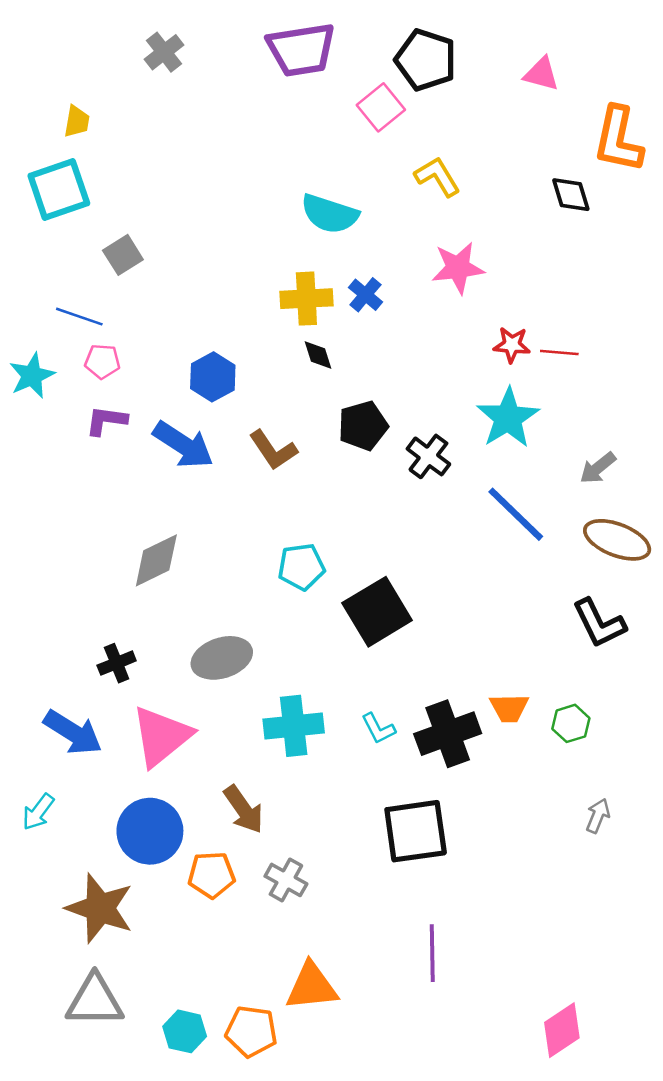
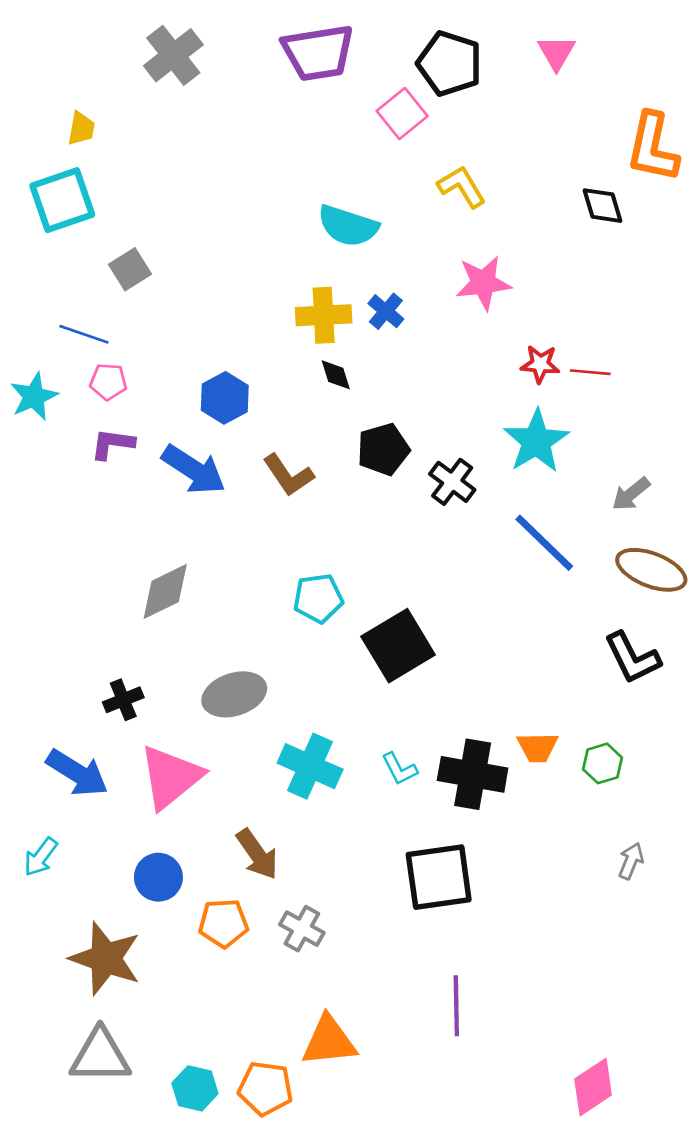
gray cross: (164, 52) -> (173, 55), size x1.4
pink triangle: (541, 74) -> (556, 53), moved, turned 45
cyan cross: (294, 726) -> (310, 766), turned 30
black cross: (448, 734) -> (473, 774), turned 30
blue circle: (150, 831) -> (158, 877), size x0.7

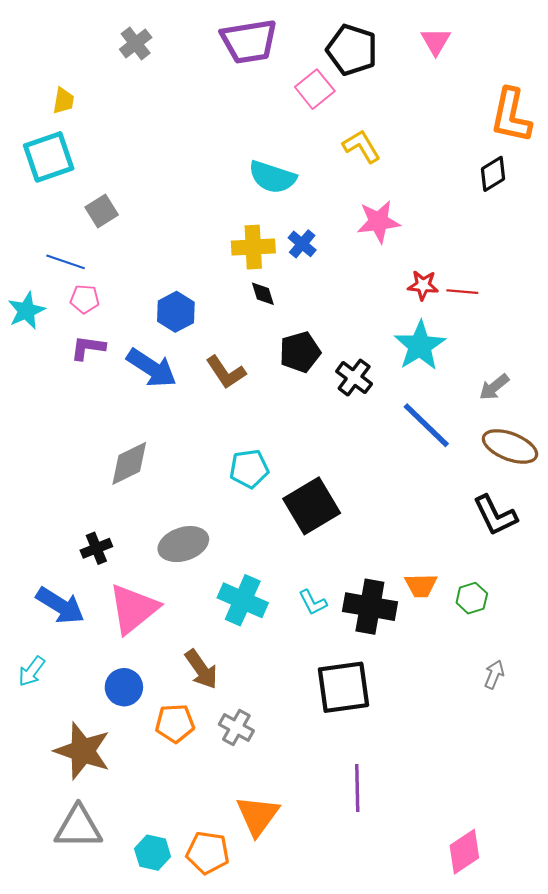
gray cross: (173, 55) -> (136, 43), size x0.7
black diamond: (603, 206) -> (493, 174), moved, turned 75
orange triangle: (329, 1041) -> (258, 816), turned -48

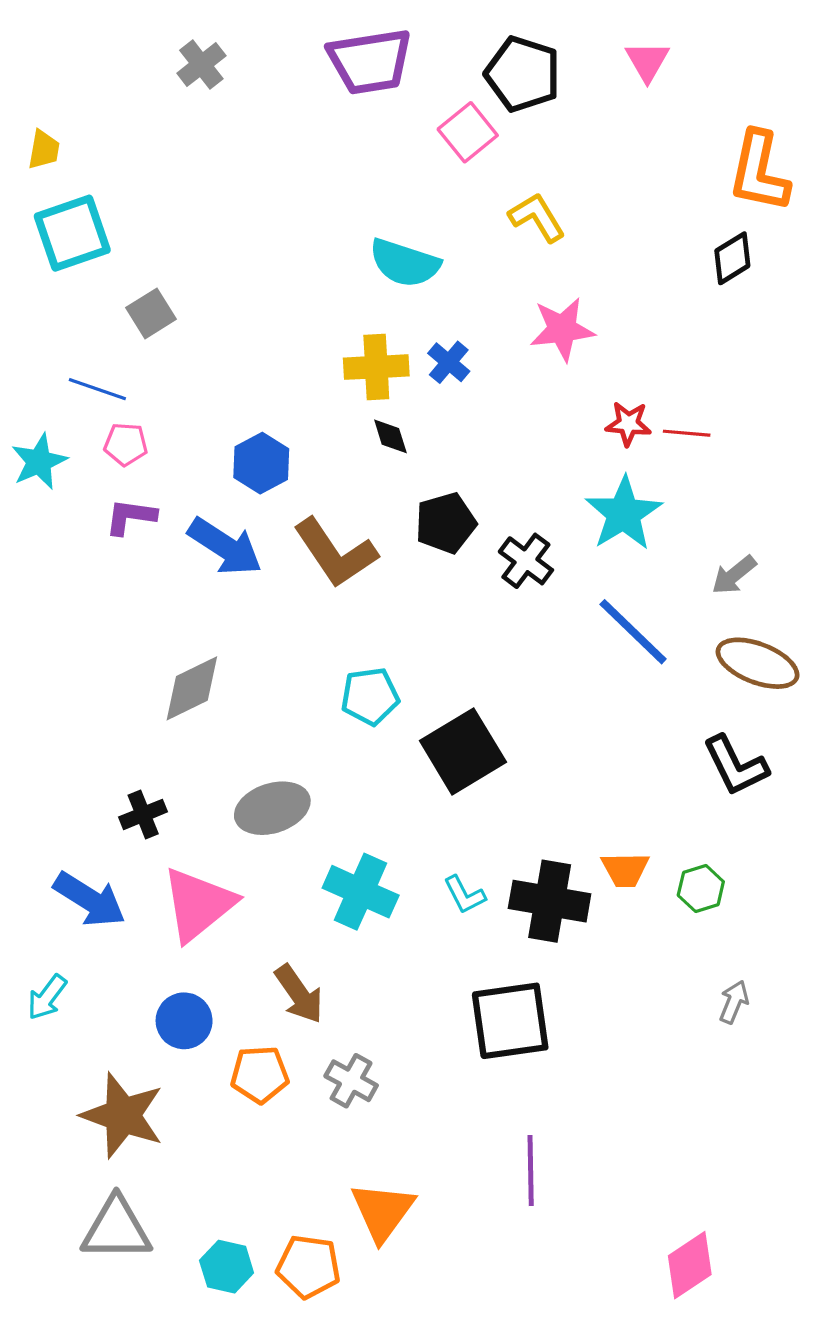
yellow trapezoid: (63, 101) -> (44, 150), moved
brown L-shape: (226, 372) -> (335, 553), size x1.4

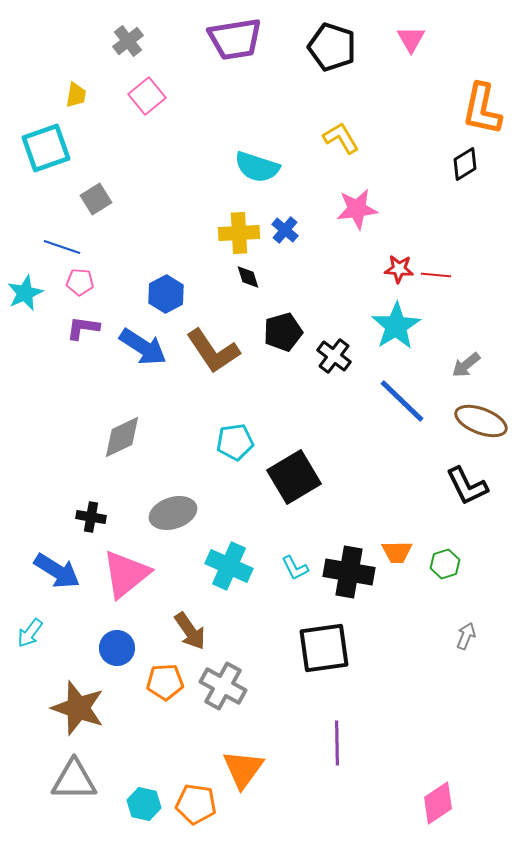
pink square: (468, 132) -> (147, 96), moved
yellow trapezoid: (44, 150) -> (76, 95), moved
black cross: (143, 814) -> (91, 517), turned 32
gray cross: (351, 1081) -> (223, 686), size x1.4

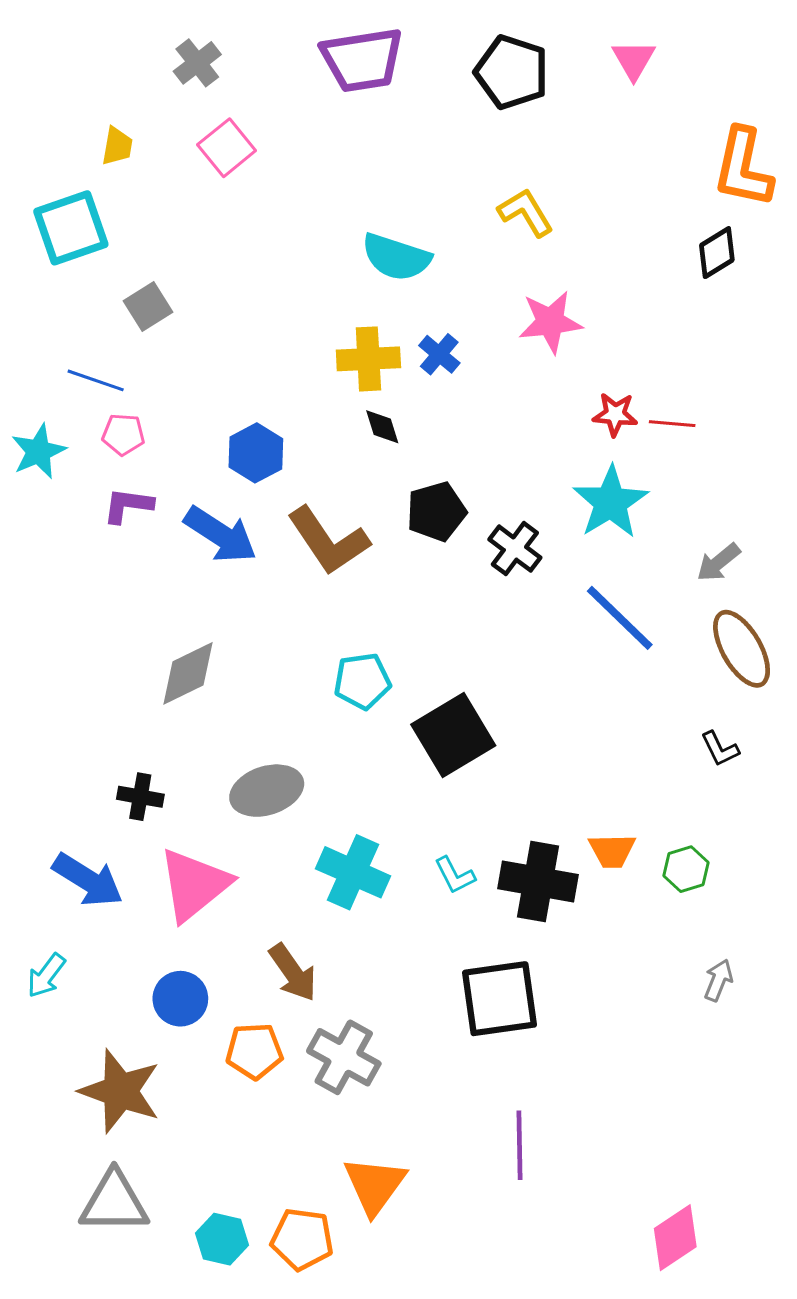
brown ellipse: (481, 421) -> (742, 649), turned 39
black L-shape: (467, 486) -> (720, 749), size x0.6

